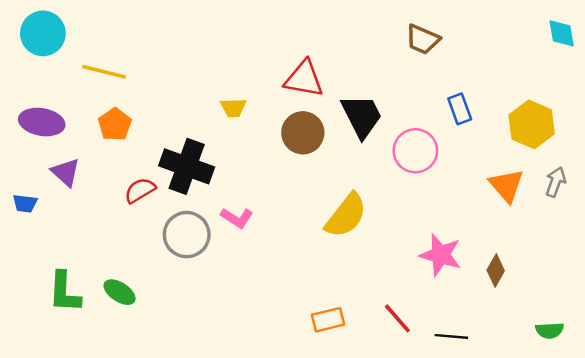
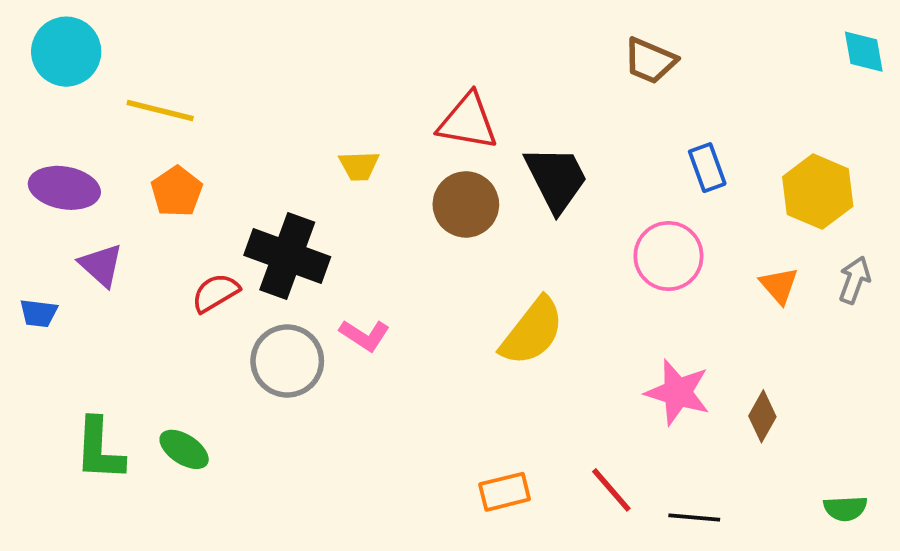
pink circle: (415, 151) -> (668, 256), moved
orange triangle: (506, 185) -> (779, 285), size x0.7

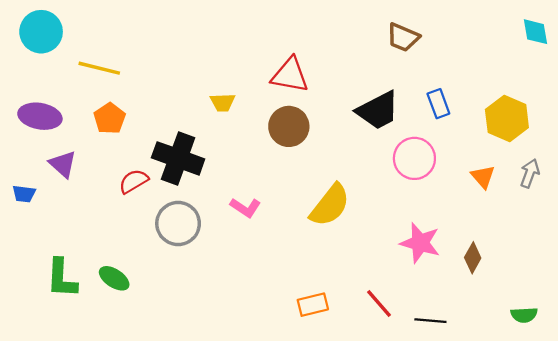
black trapezoid: (556, 179) -> (378, 110), moved, turned 90
pink L-shape: (365, 335) -> (245, 208), moved

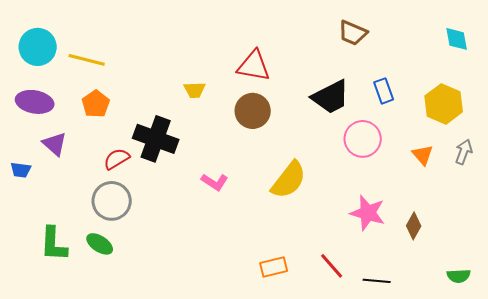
cyan circle: (41, 32) -> (38, 47), moved
cyan diamond: (535, 32) -> (457, 39), moved
gray circle: (178, 224) -> (112, 201), moved

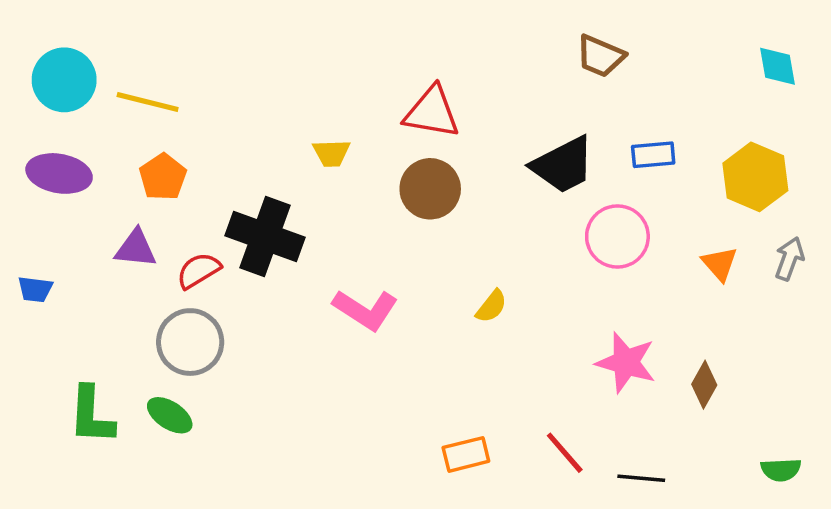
blue rectangle: (384, 91) -> (653, 155), turned -75
purple triangle: (55, 144) -> (136, 248), moved, turned -36
yellow semicircle: (289, 180) -> (491, 306), size x0.5
pink L-shape: (215, 182) -> (365, 310), size x1.4

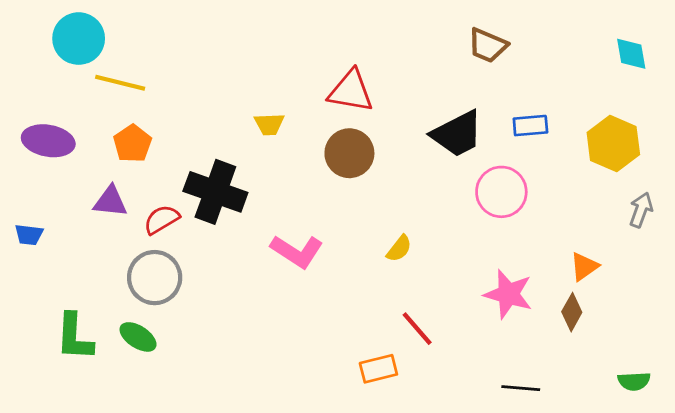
cyan circle: (64, 80) -> (79, 39), moved
orange triangle: (720, 264) -> (584, 266), moved, turned 36
red line: (565, 453) -> (417, 329), moved

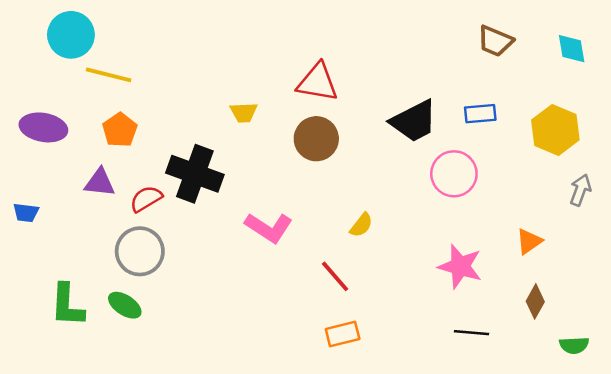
brown trapezoid: (488, 45) -> (495, 41), moved
brown diamond: (572, 312) -> (535, 301), moved
red line: (417, 329) -> (335, 276), moved
black line: (521, 388) -> (471, 333), moved

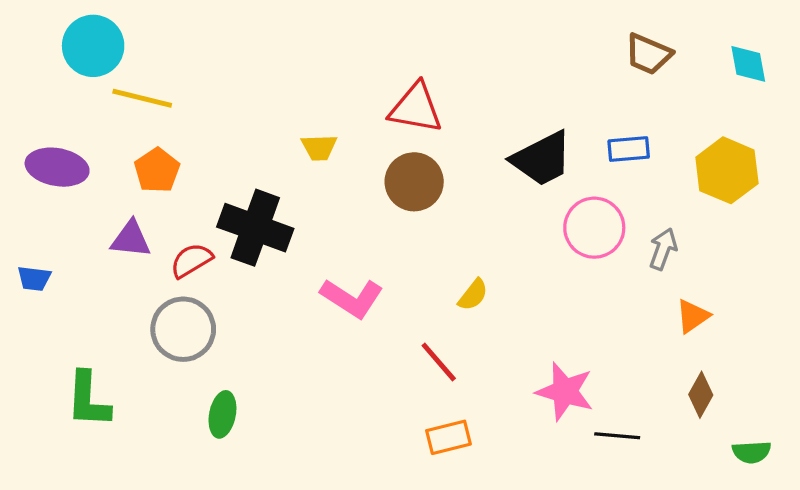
gray arrow: (580, 190) -> (663, 249), moved
pink star: (460, 266) -> (565, 391), moved
green ellipse: (125, 305) -> (222, 414), moved, turned 68

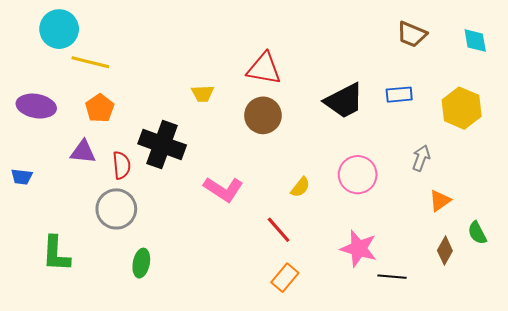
pink circle: (594, 228) -> (358, 175), moved
red semicircle: (191, 260) -> (122, 165), turned 116
orange rectangle: (449, 437) -> (285, 278), turned -36
green semicircle: (752, 452) -> (477, 233), moved, turned 65

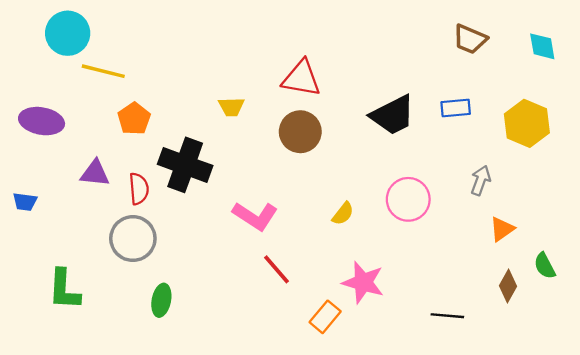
orange pentagon: (100, 108) -> (134, 119), moved
red line: (279, 230) -> (276, 269), moved
pink star: (359, 249) -> (363, 282), moved

